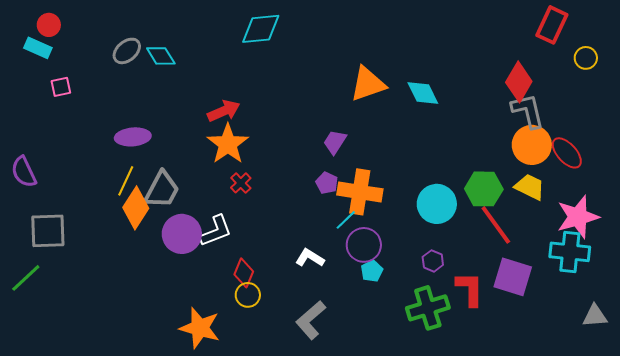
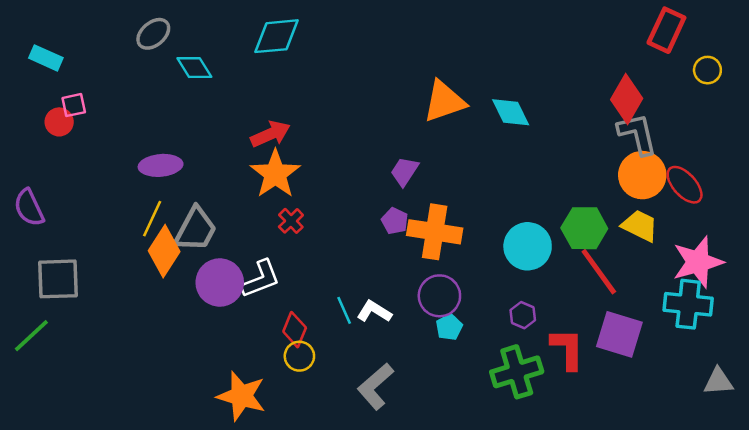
red circle: (49, 25) -> (59, 122), moved
cyan diamond: (261, 29) -> (276, 36), moved
gray ellipse: (127, 51) -> (153, 34), moved
cyan line: (346, 220) -> (344, 310), moved, turned -70

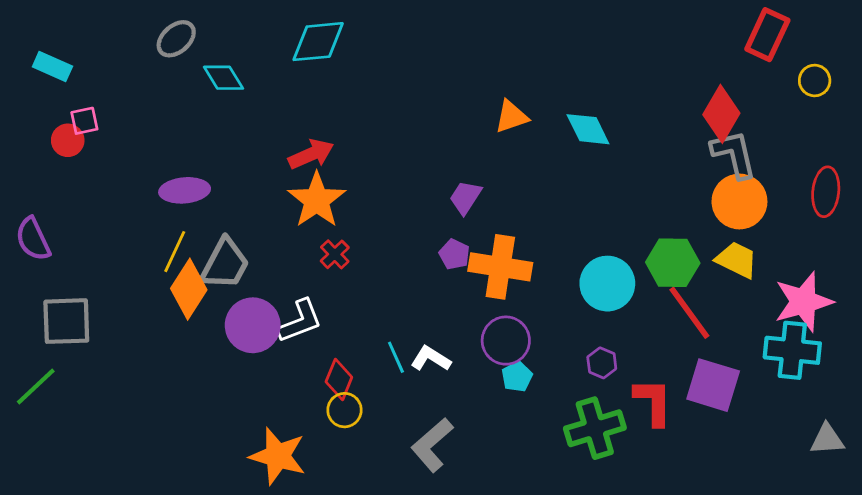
orange triangle: (444, 101) -> (511, 117), size x0.7
red ellipse: (685, 185) -> (826, 192), moved, turned 48

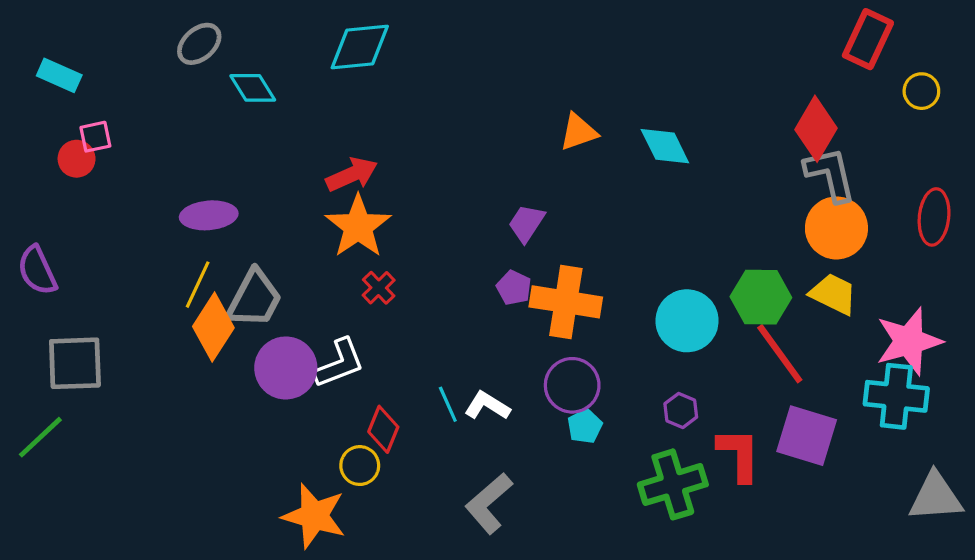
yellow circle: (344, 410) -> (360, 466), moved
gray triangle: (827, 439) -> (936, 497), size x1.4

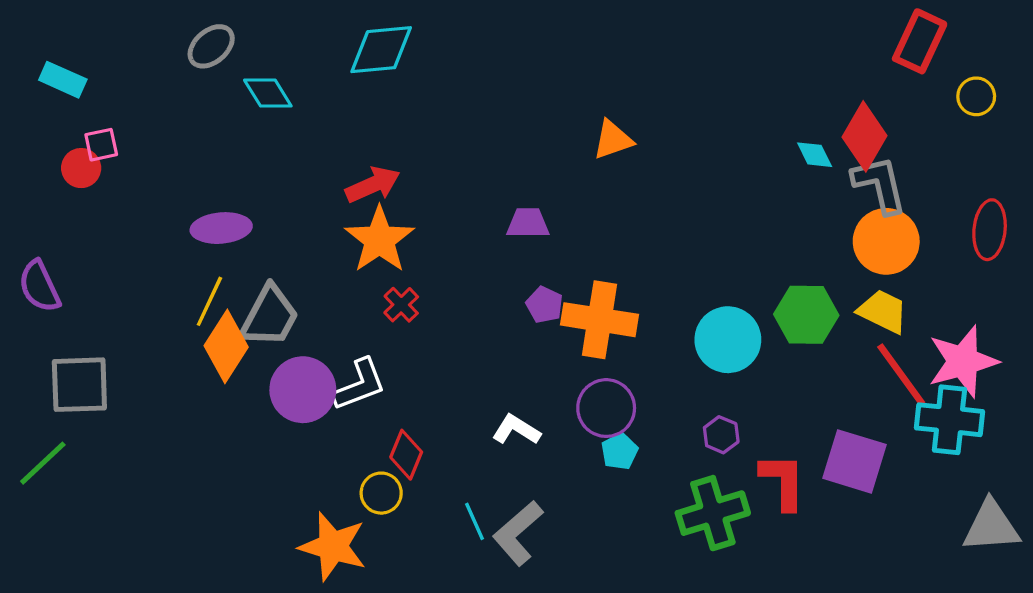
cyan diamond: (665, 146) -> (815, 155), moved, size x0.7
purple trapezoid: (527, 223) -> (528, 223), moved, turned 57
red line: (780, 354) -> (901, 375), moved
cyan line: (448, 404) -> (474, 521), moved

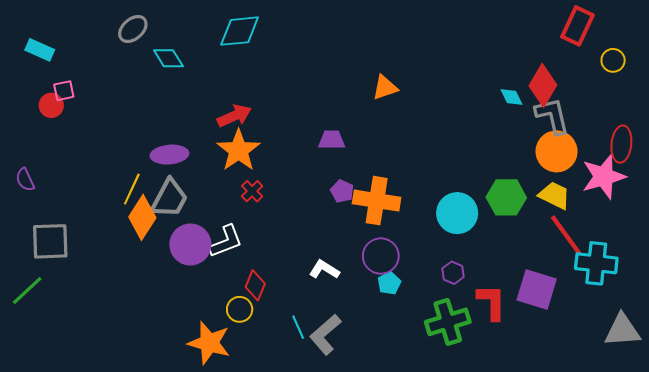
purple ellipse: (221, 228) -> (169, 155), moved
purple semicircle: (39, 286) -> (25, 180), size x0.7
pink star: (963, 361) -> (604, 177), moved

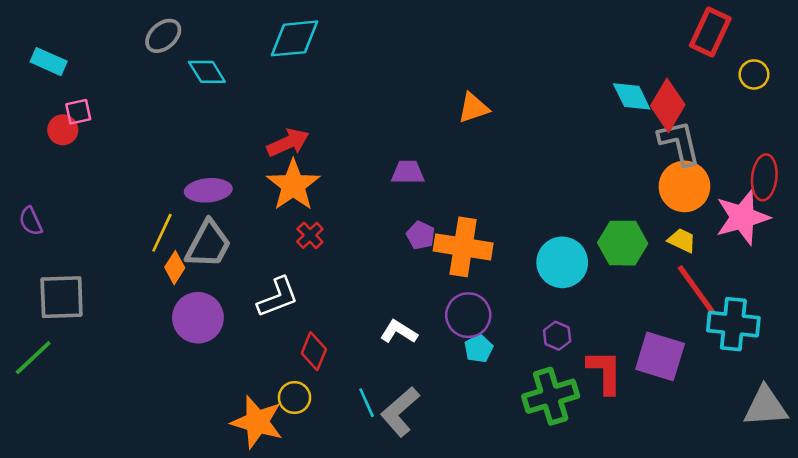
cyan diamond: (512, 97) -> (632, 96), moved, size x1.4
yellow trapezoid: (554, 195) -> (682, 240), size x0.7
orange diamond: (142, 217) -> (175, 268), size x0.6
purple circle: (190, 244) -> (198, 318), moved
yellow circle: (240, 309) -> (294, 398), moved

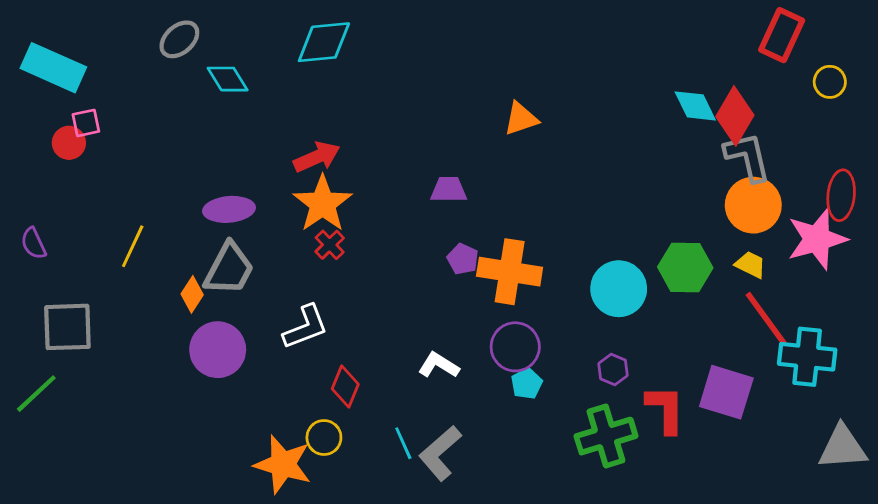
cyan rectangle: (49, 62) -> (53, 68), size x1.6
yellow line: (162, 233) -> (133, 246), moved
red cross: (310, 235) -> (330, 245), moved

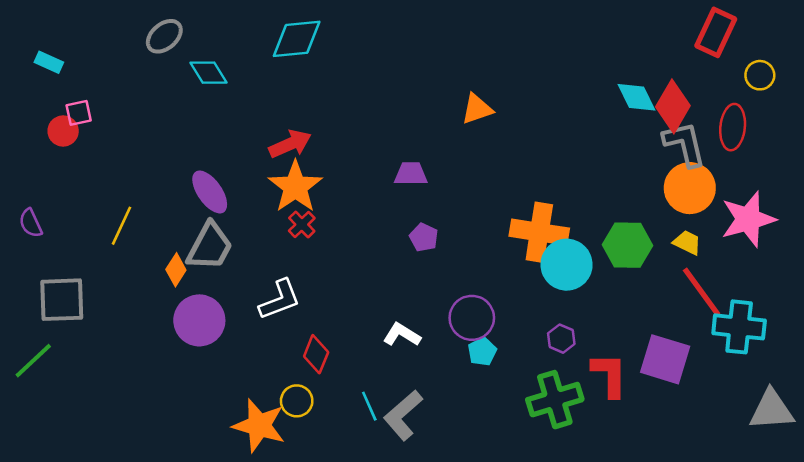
cyan rectangle: (53, 68) -> (49, 62), size x0.5
red ellipse: (841, 195) -> (733, 127), moved
purple ellipse: (229, 209) -> (210, 192), turned 60
orange cross: (510, 272) -> (539, 232), moved

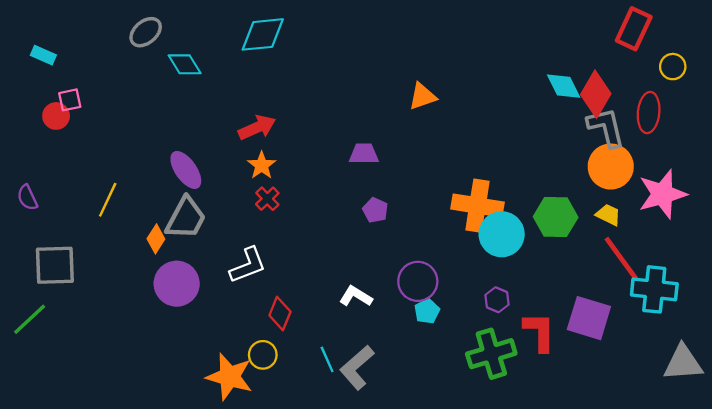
orange star: (295, 187) -> (262, 165), size x0.6

